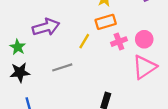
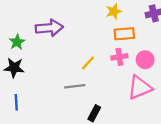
orange rectangle: (106, 22) -> (124, 34), moved
yellow line: (84, 41) -> (88, 63), moved
gray line: (62, 67) -> (75, 86), moved

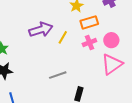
purple arrow: (49, 28) -> (41, 30), moved
yellow line: (88, 63) -> (63, 37), moved

